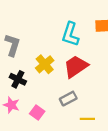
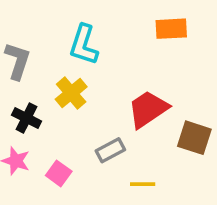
cyan L-shape: (70, 34) -> (84, 45), moved
red trapezoid: (76, 66) -> (148, 109), moved

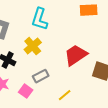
gray rectangle: (110, 150) -> (41, 76), moved
yellow line: (143, 184) -> (65, 95), moved, turned -40

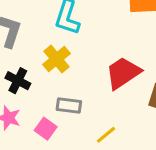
gray rectangle: (41, 76) -> (69, 105), turned 35

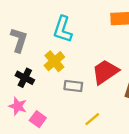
gray rectangle: (69, 105) -> (73, 86), moved
pink square: (46, 129) -> (38, 119), moved

